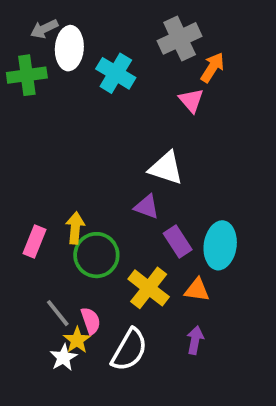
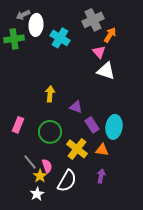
white triangle: (166, 168) -> (106, 71), moved
yellow arrow: (75, 228) -> (50, 94), moved
white star: (64, 358) -> (37, 194), moved

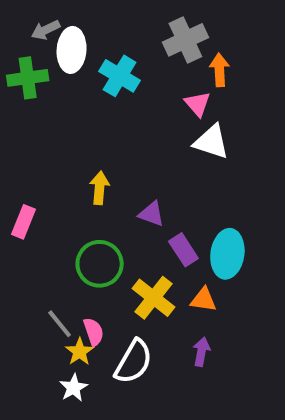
orange arrow: (110, 35) -> (219, 70), turned -35
pink rectangle: (18, 125) -> (24, 222), moved

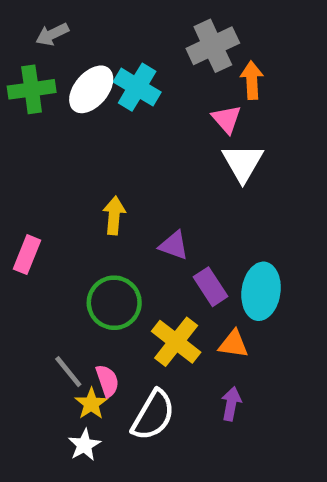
white ellipse: (72, 50) -> (91, 89), moved, turned 36
white triangle: (211, 142) -> (243, 163), turned 42

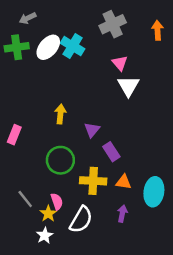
orange arrow: (252, 80) -> (158, 30), moved
purple triangle: (174, 245) -> (92, 130), turned 49
cyan ellipse: (261, 291) -> (154, 192), moved
yellow cross: (176, 342) -> (93, 181), turned -35
gray line: (68, 372) -> (25, 199), moved

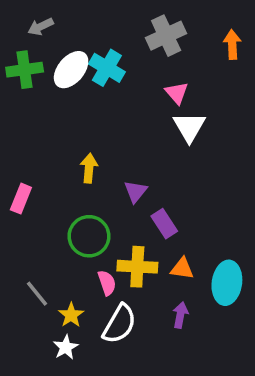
pink semicircle: (57, 201) -> (107, 283), moved

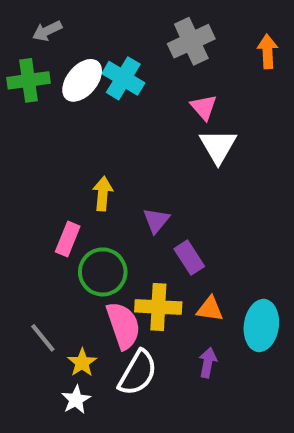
pink rectangle: (21, 199) -> (68, 239), moved
pink semicircle: (107, 283) -> (123, 325), size x1.6

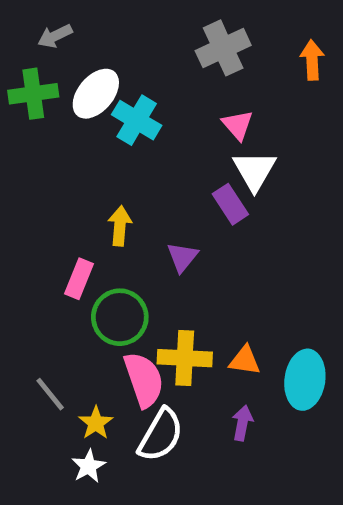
cyan cross: (123, 78) -> (137, 120), moved
purple rectangle: (189, 258) -> (230, 204), moved

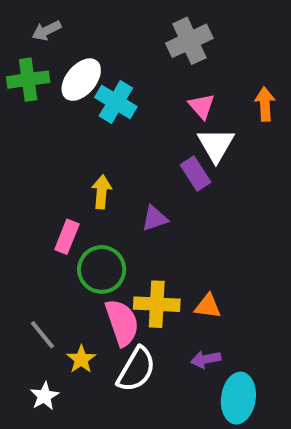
orange arrow: (312, 60) -> (265, 104), moved
purple triangle: (182, 257) -> (155, 218), turned 32
cyan ellipse: (305, 380) -> (238, 398), moved
purple arrow: (242, 423) -> (206, 359), turned -112
white star: (89, 466) -> (44, 396), moved

